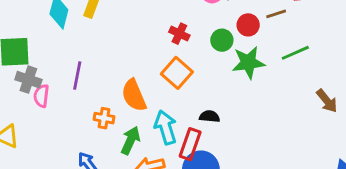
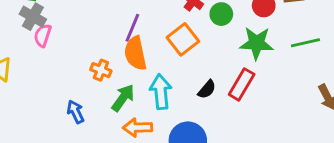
green circle: (222, 40) -> (221, 14), moved
purple line: (77, 75) -> (132, 28), moved
black semicircle: (209, 116) -> (207, 89), turned 114
red rectangle: (190, 144) -> (242, 84), moved

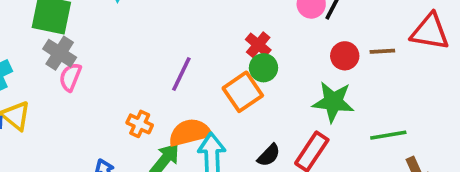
green circle: (221, 14) -> (263, 68), moved
green line: (305, 43) -> (388, 135), moved
orange semicircle: (135, 53) -> (190, 133), moved, turned 84

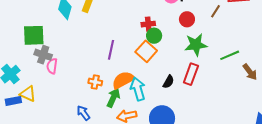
red cross: (258, 45) -> (148, 24), turned -32
brown line: (382, 51) -> (215, 11), turned -40
red circle: (345, 56) -> (187, 19), moved

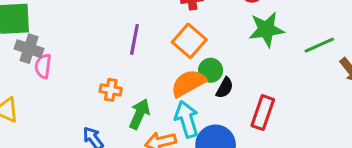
green circle: (154, 36) -> (211, 70), moved
red rectangle: (191, 74) -> (263, 113), moved
orange semicircle: (123, 80) -> (188, 83), moved
cyan arrow: (138, 89) -> (187, 119), moved

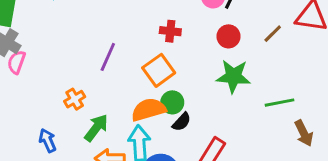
orange cross: (111, 90) -> (75, 99), turned 36

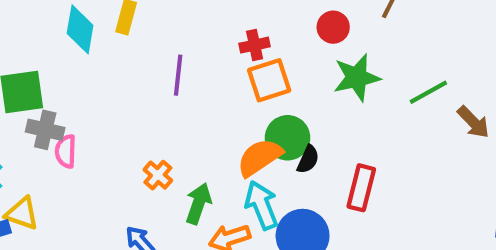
purple line: (108, 57) -> (178, 75), moved
orange square: (159, 70) -> (269, 80), moved, turned 36
green circle: (172, 102) -> (288, 138), size x1.4

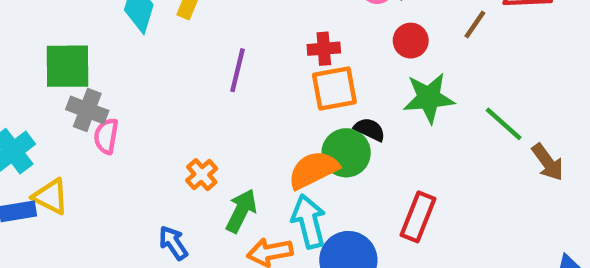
green line: (428, 92) -> (504, 124), turned 63
black semicircle: (308, 159) -> (370, 129), moved, turned -96

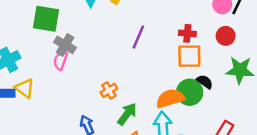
red circle: (411, 41) -> (226, 36), moved
gray cross: (87, 110) -> (65, 45), moved

